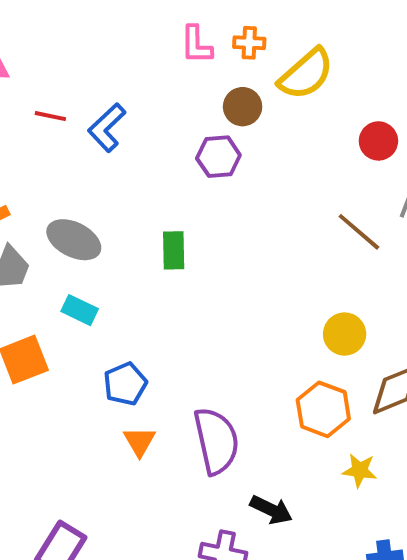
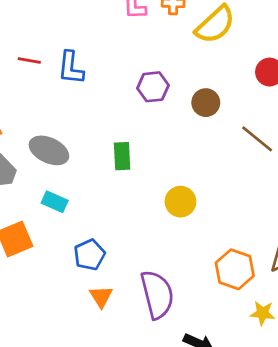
brown circle: (243, 107) -> (206, 103), moved
blue L-shape: (107, 128) -> (71, 68), turned -39
yellow circle: (345, 334) -> (180, 202), moved

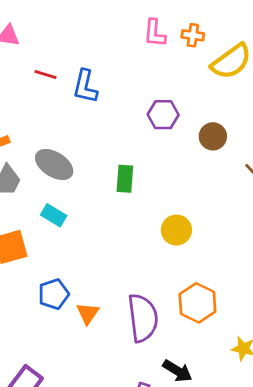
blue pentagon: (89, 255) -> (54, 294), moved
orange hexagon: (235, 269) -> (197, 303), moved

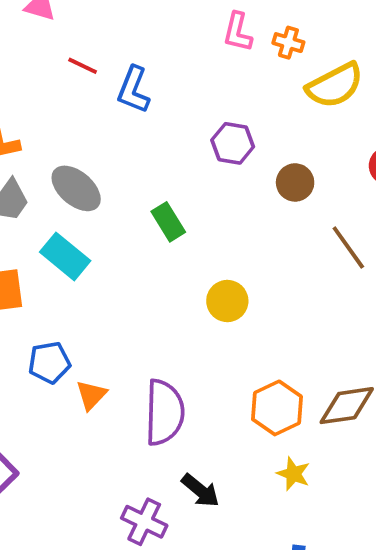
green rectangle: (125, 179) -> (168, 222), turned -44
cyan rectangle: (54, 215) -> (65, 256), size x1.4
orange hexagon: (197, 303) -> (277, 408), moved

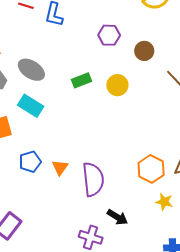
green rectangle: (168, 222) -> (81, 80), turned -72
yellow circle: (227, 301) -> (117, 85), moved
orange triangle: (91, 395) -> (60, 168), moved

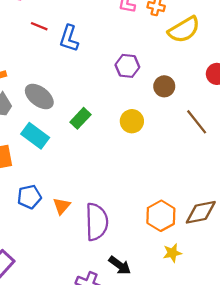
green rectangle: (81, 80) -> (80, 118), moved, turned -30
yellow star: (164, 202) -> (172, 253), turned -30

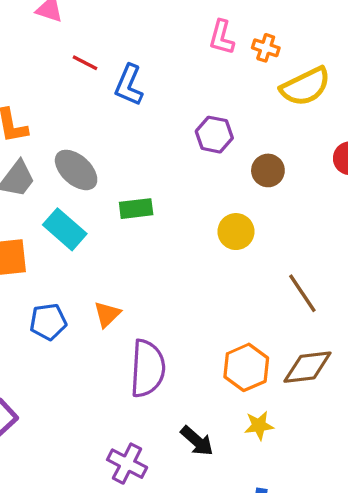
green rectangle: (80, 118) -> (136, 209), turned 35
yellow circle: (132, 121) -> (236, 232), moved
brown line: (197, 122) -> (302, 293), moved
orange triangle: (62, 206) -> (107, 314), moved
black arrow: (120, 265) -> (197, 441), moved

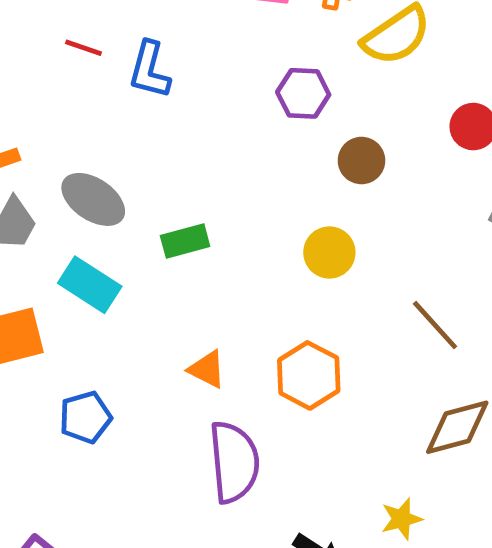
purple hexagon: (214, 135) -> (303, 93), moved
orange triangle: (107, 314) -> (207, 369), moved, turned -40
orange hexagon: (246, 367) -> (309, 375), moved

